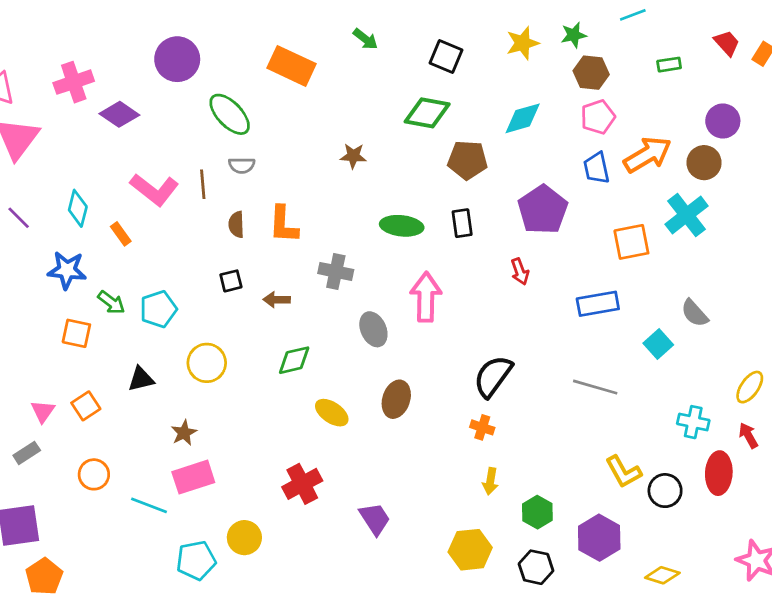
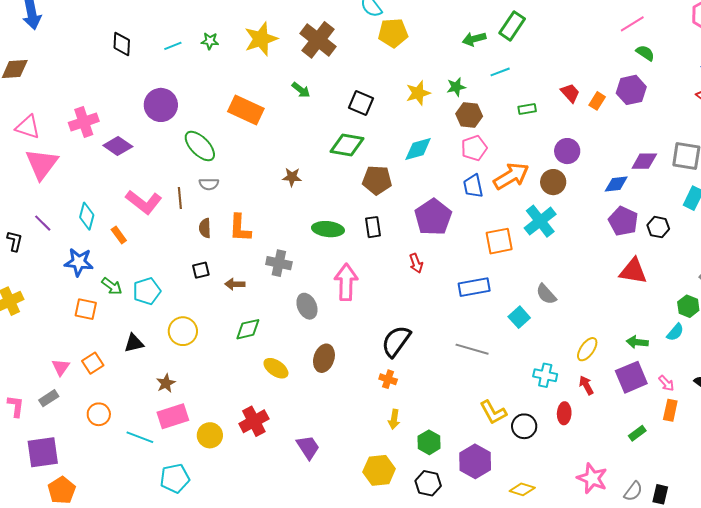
red ellipse: (719, 473) -> (564, 413), size x0.7
yellow circle: (244, 538) -> (210, 435), moved

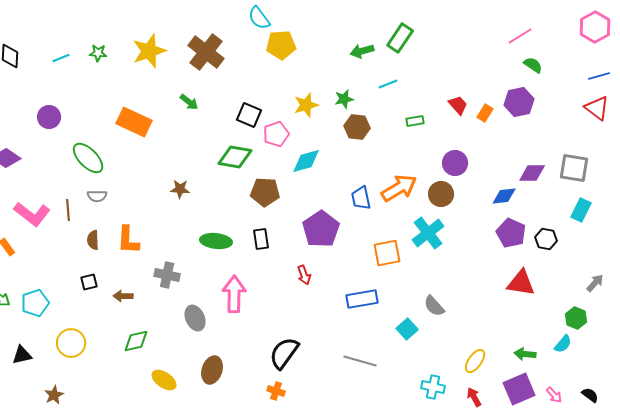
purple circle: (161, 105) -> (49, 117), size x0.7
pink pentagon: (474, 148) -> (276, 134), moved

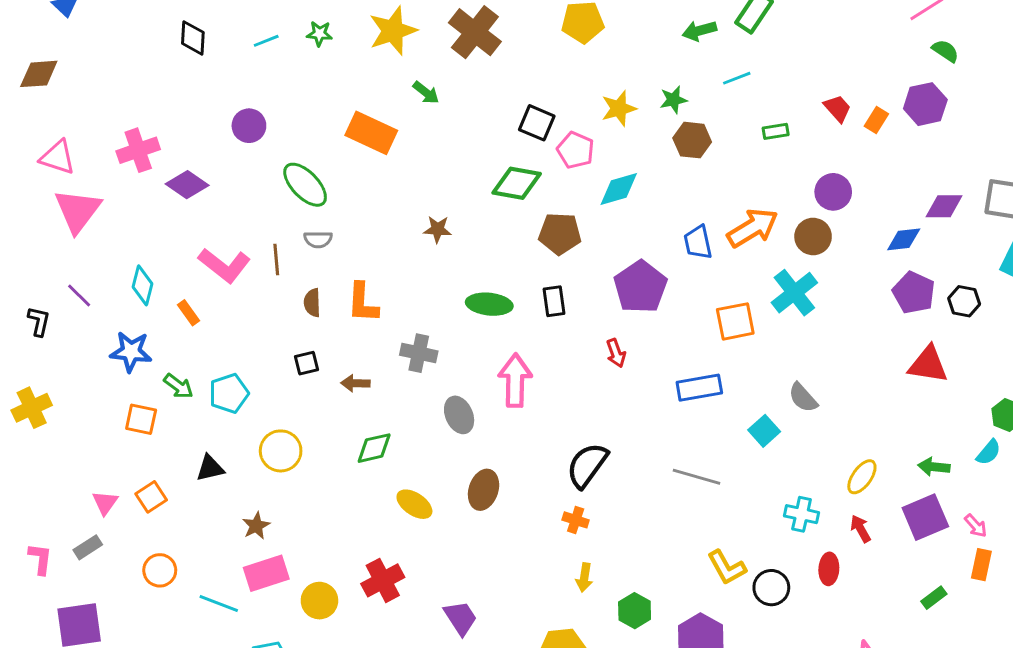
green arrow: (189, 102) -> (426, 93), moved
pink pentagon: (276, 134) -> (576, 150), turned -30

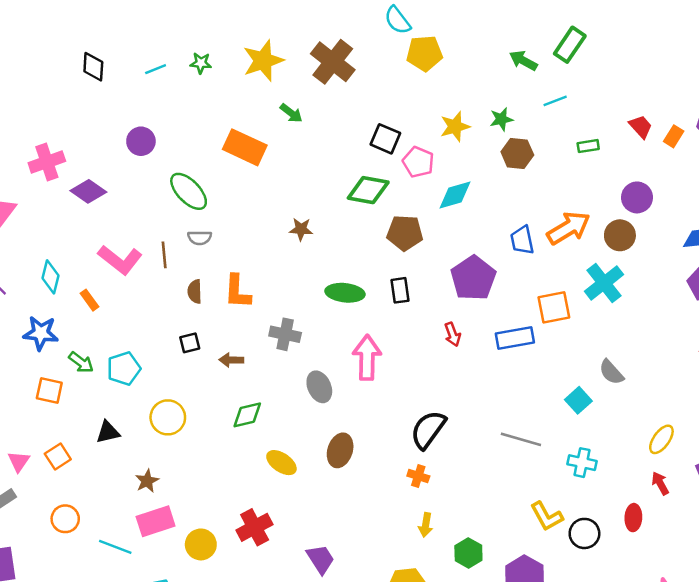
green arrow: (699, 31) -> (523, 61), turned 44
blue rectangle: (699, 388) -> (515, 338), moved
cyan cross: (802, 514) -> (582, 463), moved

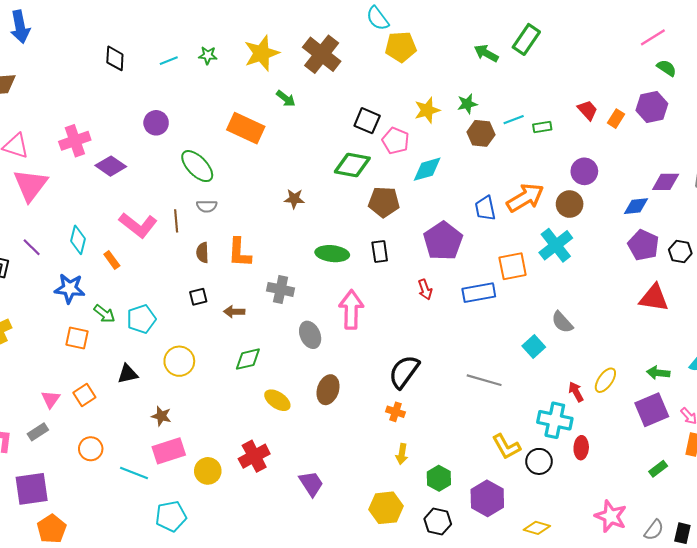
cyan line: (555, 101) -> (514, 120), moved
cyan cross: (582, 463) -> (555, 420), moved, size x1.4
brown star: (147, 481) -> (161, 416), turned -30
red arrow: (660, 483) -> (576, 392), moved

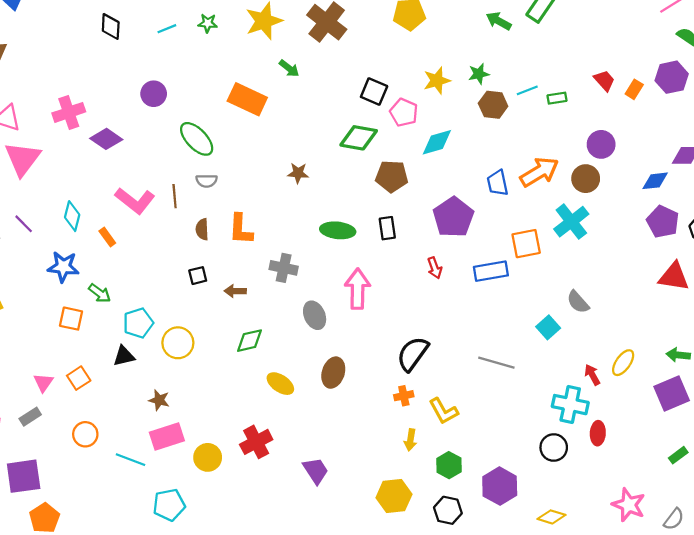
cyan pentagon: (141, 319) -> (138, 323), moved
orange cross: (396, 412) -> (404, 396), turned -30
yellow L-shape: (506, 447) -> (443, 411), moved

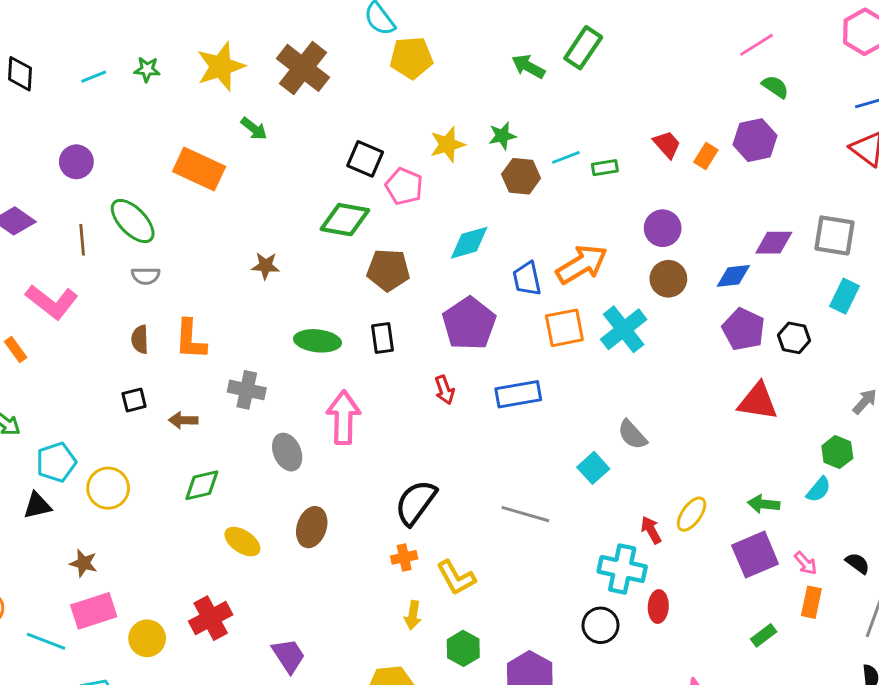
cyan diamond: (437, 142) -> (469, 243), moved
brown circle: (586, 179) -> (668, 279), moved
brown line: (175, 196) -> (82, 240), moved
orange square: (526, 244) -> (564, 328), moved

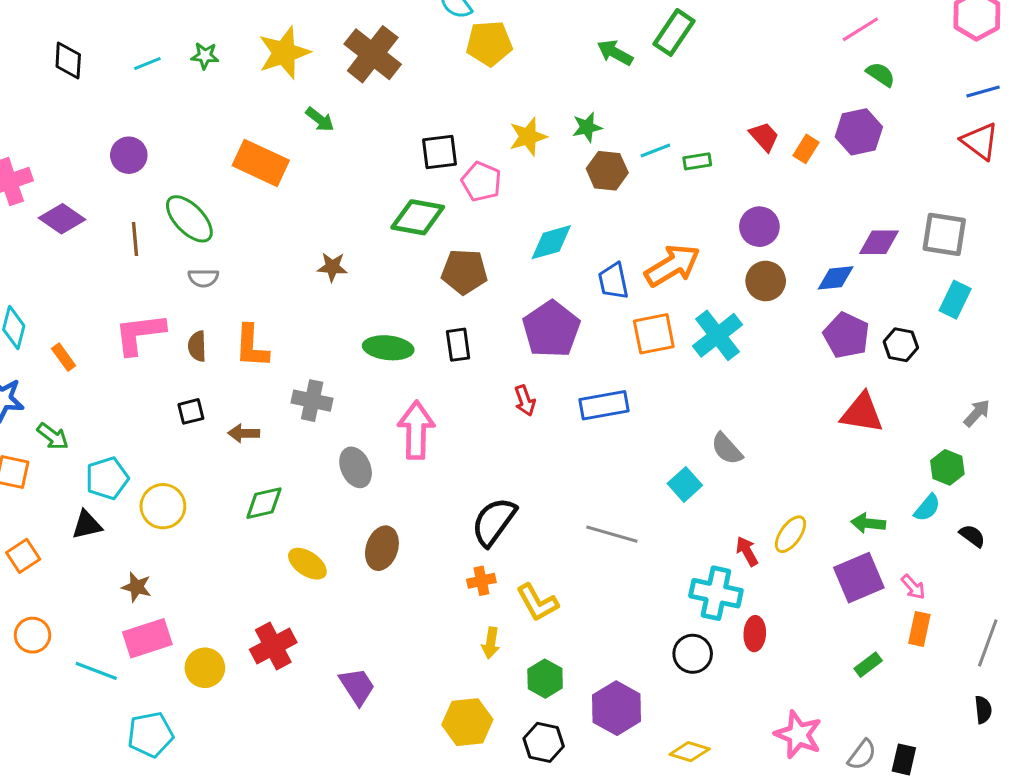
black square: (365, 159) -> (439, 152), turned -30
pink L-shape: (52, 302) -> (140, 334), moved, turned 135
black semicircle: (858, 563) -> (972, 536), moved

